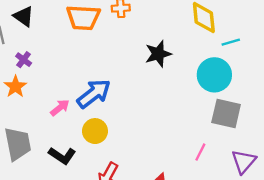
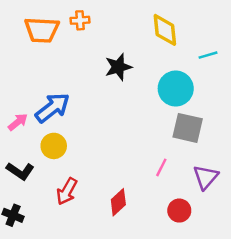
cyan line: (231, 42) -> (208, 55), moved

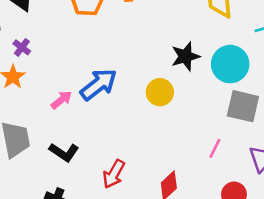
black star: (118, 67) -> (185, 56), moved
yellow circle: (54, 146) -> (160, 92), moved

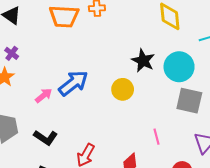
black star: (185, 56) -> (143, 61), turned -30
pink line: (215, 148) -> (156, 137), moved, turned -42

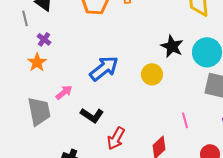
pink arrow: (44, 96) -> (64, 92), moved
black L-shape: (46, 138) -> (92, 115), moved

